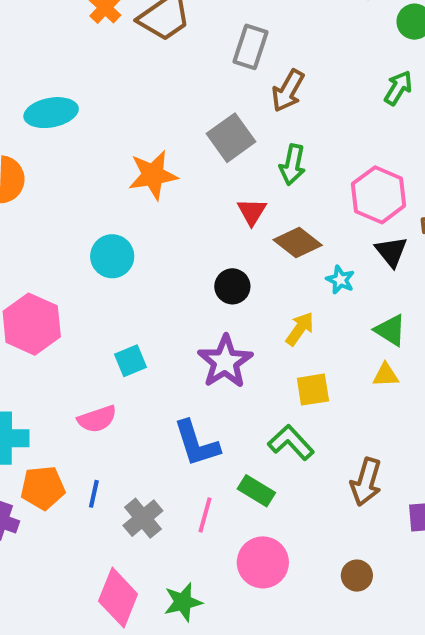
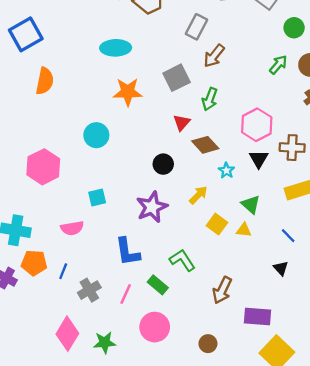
cyan ellipse: (51, 113) -> (116, 48), moved
yellow square: (313, 390) -> (217, 224), moved, turned 36

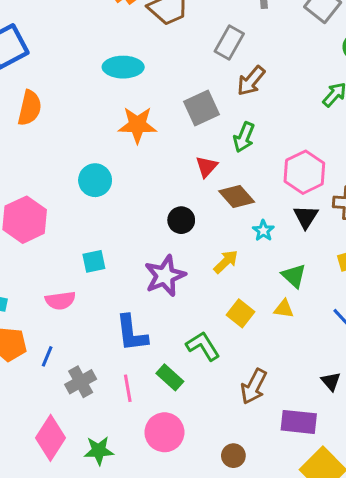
yellow square: (217, 224) -> (241, 313), moved
black triangle: (281, 268) -> (331, 381), moved
pink line: (126, 294) -> (128, 388), turned -36

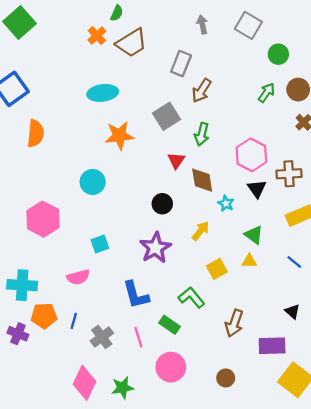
brown diamond: (237, 196) -> (202, 180), turned 40
yellow square: (241, 313) -> (217, 269), turned 30

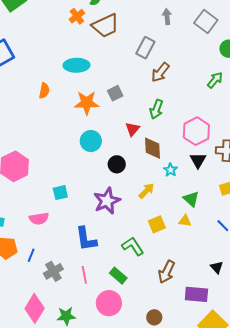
gray square: (167, 116) -> (115, 93), moved, size x0.7
orange semicircle: (36, 133) -> (44, 91), moved, size x0.7
cyan circle: (93, 182) -> (91, 141), moved
green rectangle: (169, 325) -> (118, 276), moved

